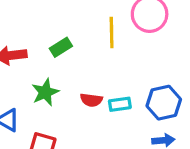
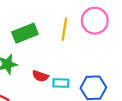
green rectangle: (61, 47) -> (25, 33), size x1.5

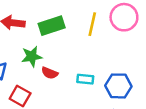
red semicircle: (40, 76) -> (50, 73), moved

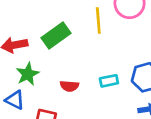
green star: (32, 56) -> (28, 74), moved

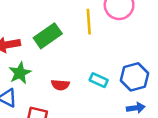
cyan rectangle: (109, 81) -> (99, 80), turned 36

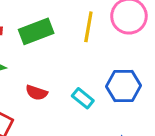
blue hexagon: (135, 77) -> (124, 86), moved

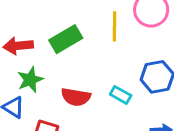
red semicircle: (36, 93) -> (76, 97), size x1.4

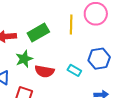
green star: (30, 80) -> (24, 59), moved

